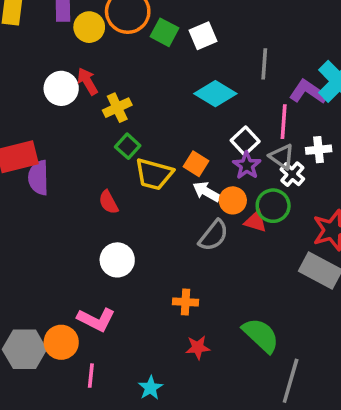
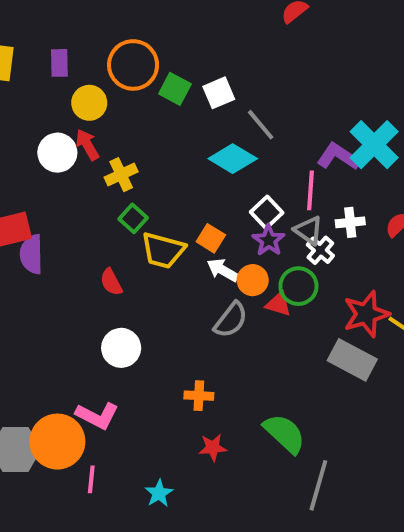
yellow circle: (89, 27) -> (89, 103), moved
gray line: (264, 64) -> (261, 125), moved, turned -44
orange circle: (61, 342) -> (57, 442), size x1.4

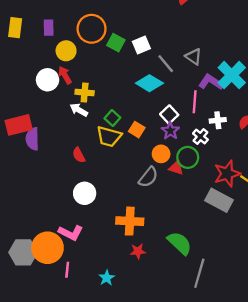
yellow cross: (121, 175) -> (85, 92), turned 30
green square: (133, 218) -> (112, 118), moved
gray triangle: (308, 230) -> (193, 57), moved
white arrow: (223, 270) -> (79, 110), moved
orange cross: (199, 396) -> (130, 221), size x1.6

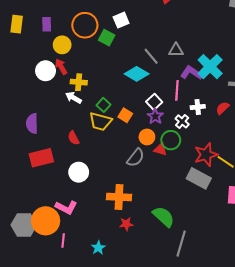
white square: (141, 45) -> (121, 20), moved
gray triangle: (193, 57) -> (176, 50), turned -35
red rectangle: (19, 125) -> (41, 158), moved

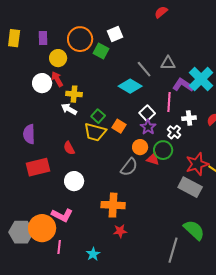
green semicircle: (164, 217) -> (194, 230), moved

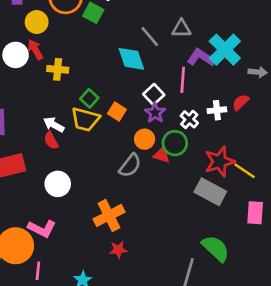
cyan diamond: (130, 86) -> (131, 59), turned 40
white arrow: (69, 109) -> (54, 125), moved
white cross: (189, 118) -> (217, 110), moved
orange cross: (113, 205) -> (109, 215), turned -30

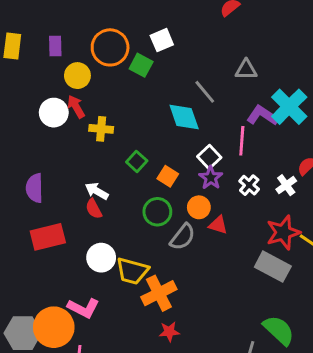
gray triangle: (181, 29) -> (246, 70), moved
white cross: (217, 110) -> (286, 185), moved, turned -30
yellow trapezoid: (85, 119) -> (132, 271), moved
green circle: (175, 143) -> (157, 212), moved

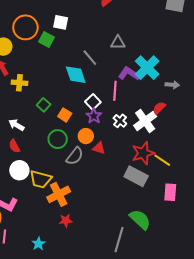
white square: (162, 40) -> (61, 22), turned 35
white cross: (286, 185) -> (145, 121), size x1.6
red semicircle: (94, 209) -> (14, 146), moved

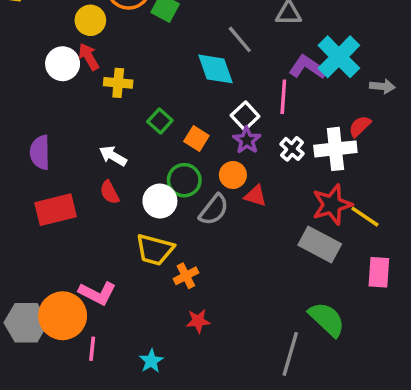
white cross: (145, 121) -> (335, 149), turned 30
white circle: (19, 170) -> (160, 201), moved
orange cross: (59, 194) -> (186, 276), size x0.6

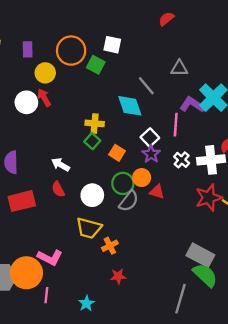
yellow cross: (118, 83) -> (95, 123), moved
green circle: (184, 180) -> (123, 183), moved
gray rectangle: (320, 244) -> (200, 255), moved

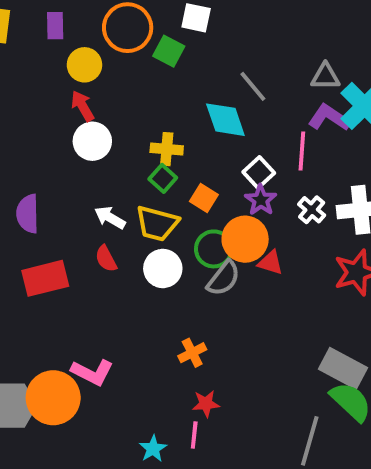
gray triangle: (179, 68) -> (325, 77), moved
white circle: (26, 102) -> (92, 141), moved
orange circle: (142, 178) -> (245, 239), size x1.5
yellow trapezoid: (89, 228) -> (157, 223), moved
pink line: (46, 295) -> (194, 435), moved

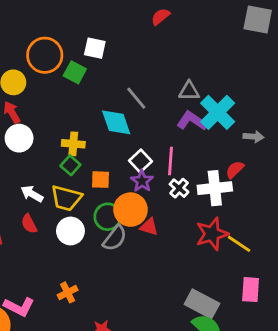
pink line: (302, 151) -> (171, 161), moved
orange square: (204, 198) -> (100, 180), turned -30
orange cross: (192, 353) -> (68, 292), moved

